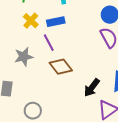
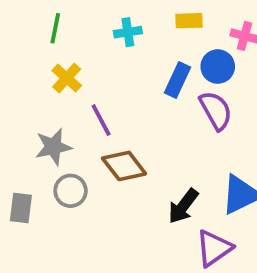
blue rectangle: (56, 22) -> (178, 80), moved, turned -54
gray circle: (33, 111) -> (71, 191), moved

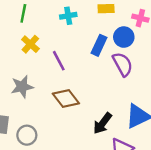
purple line: (101, 120) -> (59, 61), moved
gray circle: (71, 191) -> (27, 135), moved

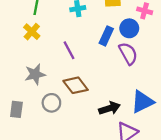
yellow cross: (30, 44) -> (32, 32), moved
black arrow: (103, 123) -> (110, 108), turned -145
gray circle: (27, 135) -> (51, 103), moved

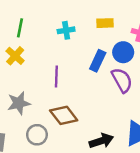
purple line: (69, 50) -> (56, 76), turned 30

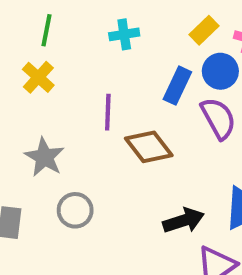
yellow rectangle: (105, 23) -> (204, 30), moved, turned -42
gray star: (19, 103) -> (44, 157), turned -30
brown diamond: (64, 115) -> (149, 147), moved

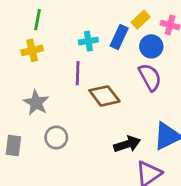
cyan cross: (124, 34) -> (88, 41), moved
yellow cross: (38, 77) -> (32, 50), turned 35
blue rectangle: (177, 86) -> (119, 37), moved

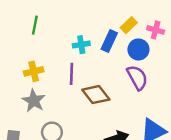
yellow cross: (32, 50) -> (34, 71), moved

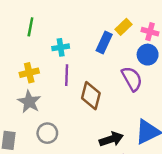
cyan cross: (81, 45) -> (61, 47), moved
blue circle: (138, 49) -> (148, 55), moved
brown diamond: (96, 95) -> (91, 96), turned 52

